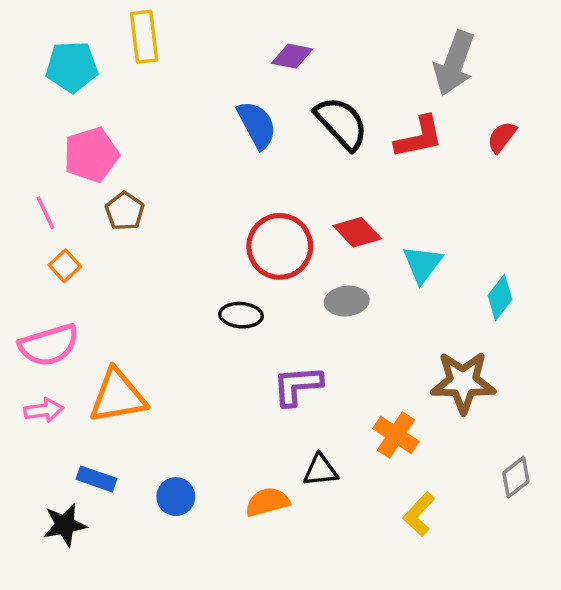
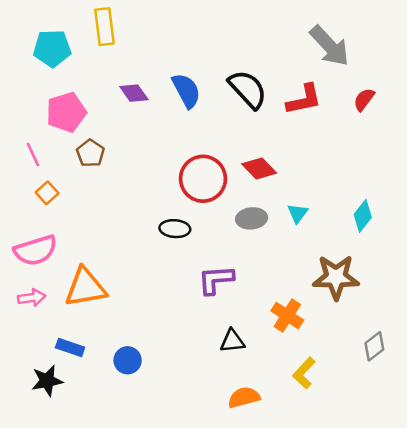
purple diamond: (292, 56) -> (134, 93), moved, turned 44
gray arrow: (454, 63) -> (330, 46), turned -63
cyan triangle: (422, 264) -> (298, 213), moved, size x0.7
orange semicircle: (267, 502) -> (244, 397), moved

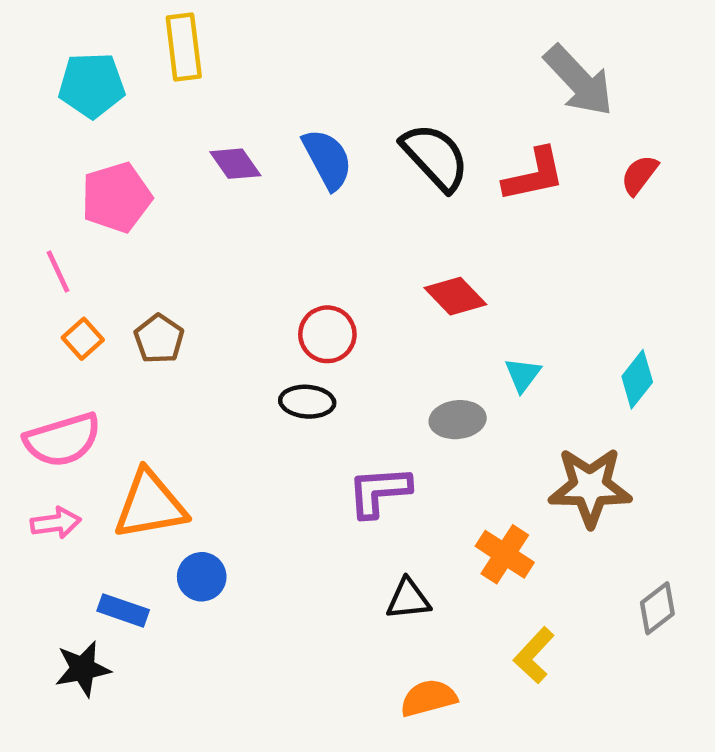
brown pentagon: (90, 153) -> (159, 339), moved
red circle: (203, 179) -> (327, 334), moved, size x0.7
gray ellipse: (252, 218) -> (458, 420), moved
blue circle: (128, 360) -> (202, 577), moved

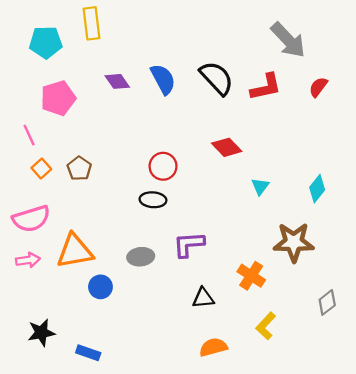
gray ellipse: (458, 420) -> (141, 257), moved
blue rectangle: (123, 610) -> (88, 353), moved

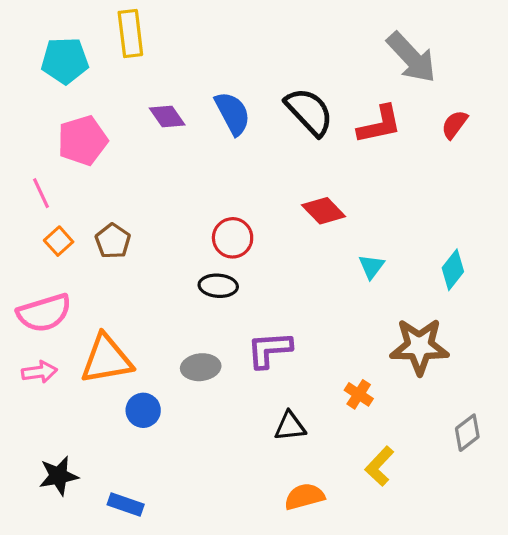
orange cross: (251, 276) -> (359, 394), size x0.7

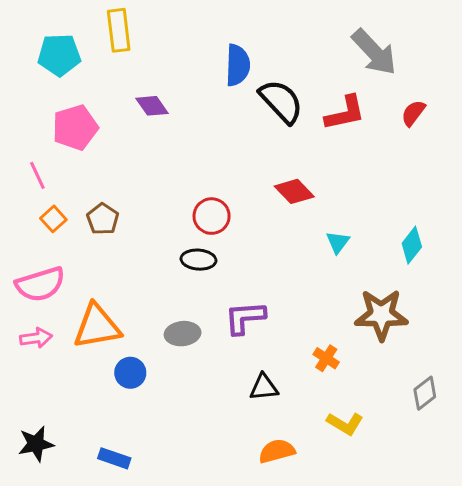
blue semicircle: (233, 113) -> (238, 65), moved, turned 30
yellow L-shape: (379, 466) -> (345, 424), turned -102
black star: (59, 476) -> (36, 444), moved

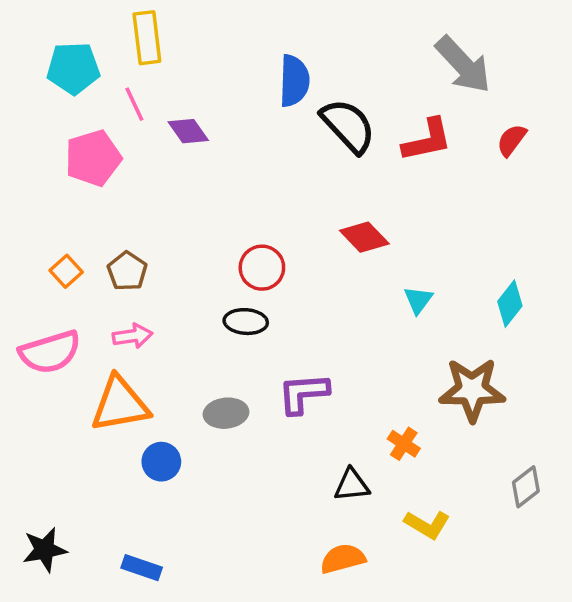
pink line: (37, 175) -> (134, 104), moved
pink arrow: (36, 338) -> (133, 336), moved
black triangle: (264, 387) -> (352, 485), moved

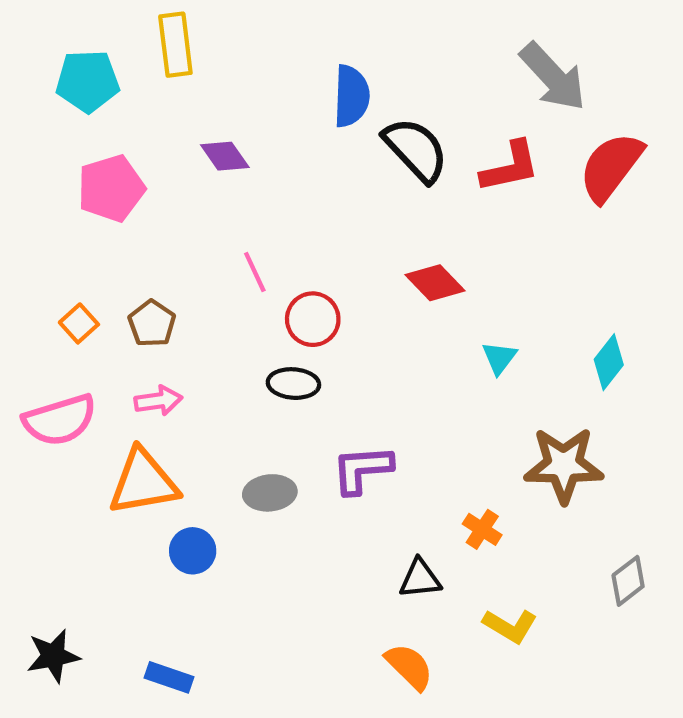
pink line: (134, 104) -> (255, 272), moved
red semicircle: (512, 140) -> (611, 167), size x1.8
orange semicircle: (343, 559) -> (409, 667), turned 60

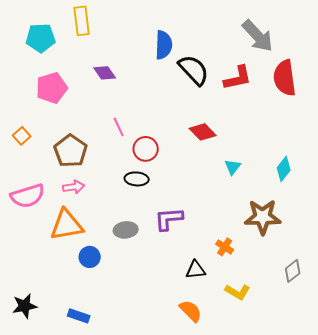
red semicircle: (611, 167) -> (285, 78), turned -45
orange square: (79, 323) -> (22, 136), moved
brown pentagon: (152, 323) -> (71, 151), size x1.5

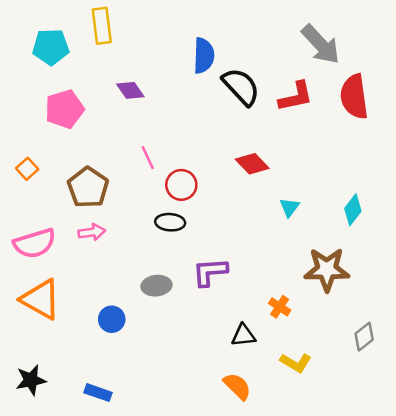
orange triangle: (67, 225) -> (41, 299), moved, turned 39

